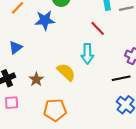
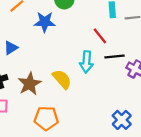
black line: (121, 78) -> (114, 56), moved
brown star: (36, 79) -> (30, 84), size x1.5

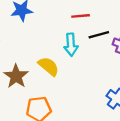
red line: (100, 36) -> (81, 16), turned -48

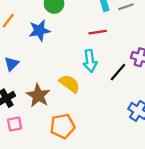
black line: (99, 35) -> (118, 72), moved, turned -30

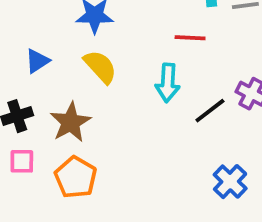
yellow semicircle: (69, 84) -> (100, 67), moved
orange pentagon: (63, 126) -> (76, 177), moved, turned 30

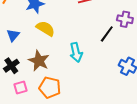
cyan arrow: (168, 83) -> (76, 52), moved

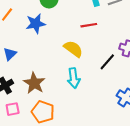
yellow semicircle: (45, 29) -> (73, 49), moved

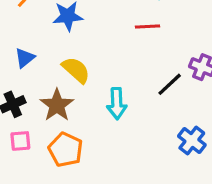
yellow semicircle: (73, 49) -> (76, 70), moved

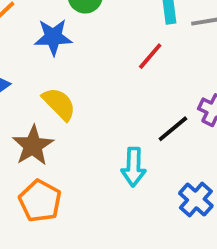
red line: (147, 26) -> (150, 56), turned -50
cyan arrow: (117, 104) -> (133, 167), moved

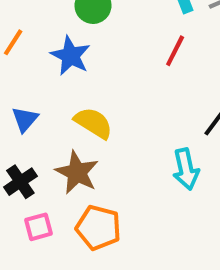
blue star: (53, 37) -> (70, 56), turned -30

